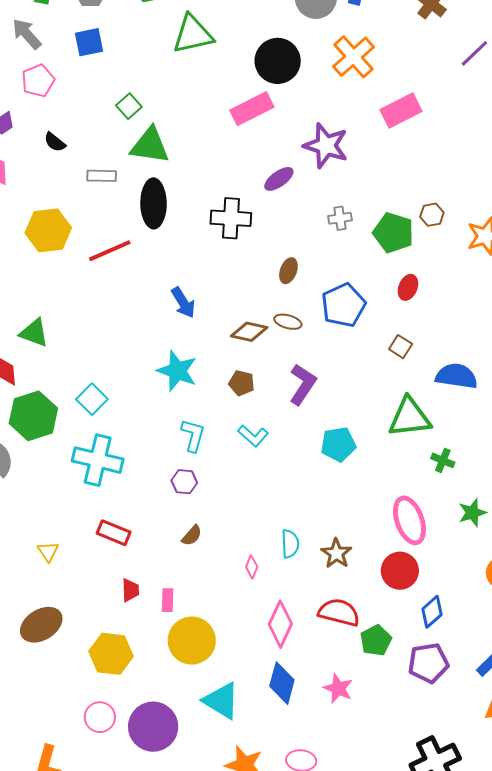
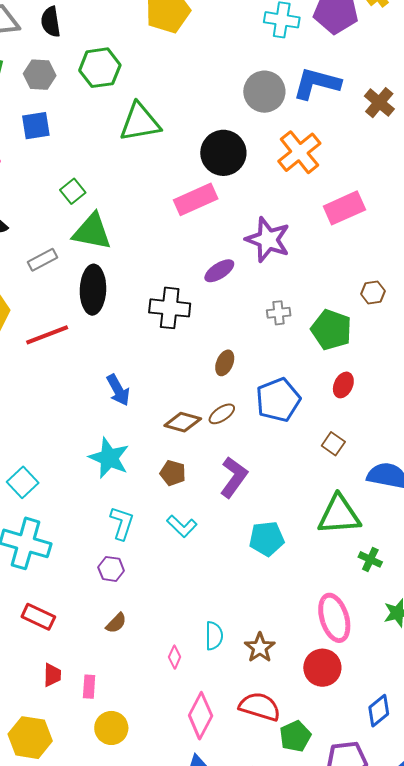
gray rectangle: (102, 176) -> (42, 260), turned -32
brown hexagon: (432, 215) -> (373, 292), moved
brown ellipse: (288, 322) -> (222, 414), turned -52
blue diamond: (432, 612) -> (379, 711), moved
yellow circle: (192, 641) -> (111, 728), size x0.7

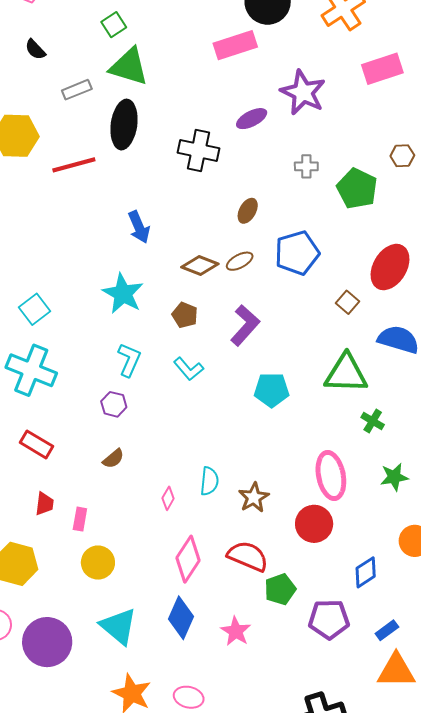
red ellipse: (343, 385) -> (390, 267), moved, size x1.8

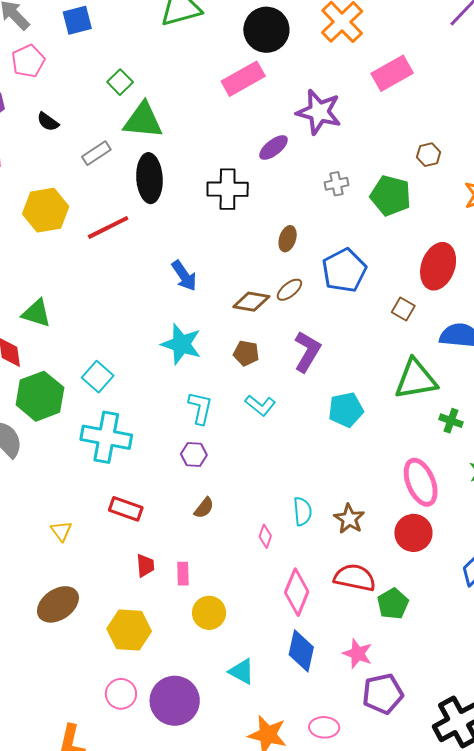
purple pentagon: (329, 619) -> (383, 694), moved
cyan triangle: (119, 626) -> (242, 672), size x0.7

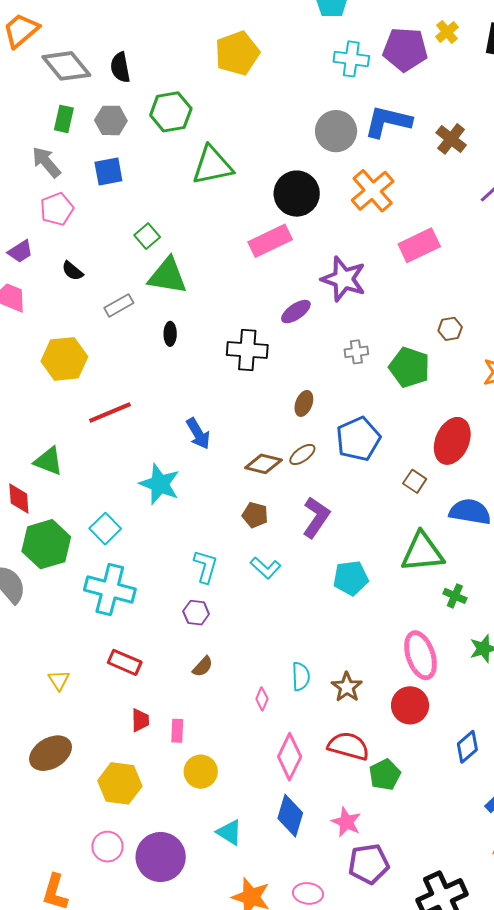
black ellipse: (149, 178) -> (170, 334), size x0.5
red line: (108, 227) -> (110, 412), moved
cyan star: (181, 344) -> (160, 484), moved

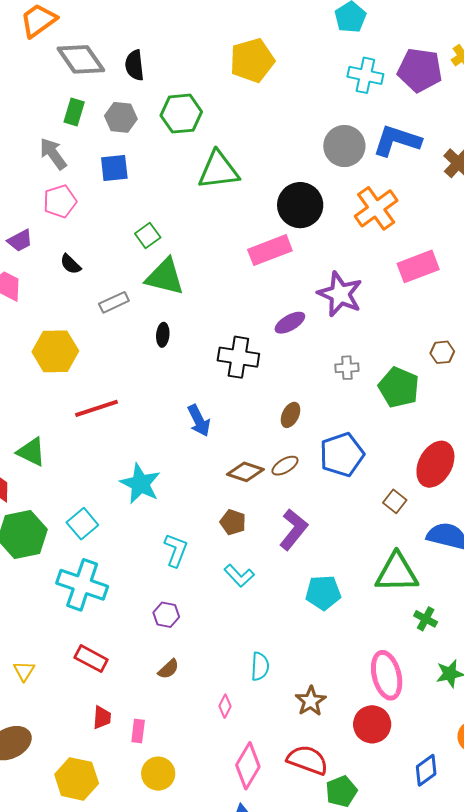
blue arrow: (198, 434) -> (199, 421), moved
cyan L-shape: (206, 567) -> (176, 550), moved
cyan semicircle: (301, 677) -> (260, 666), moved

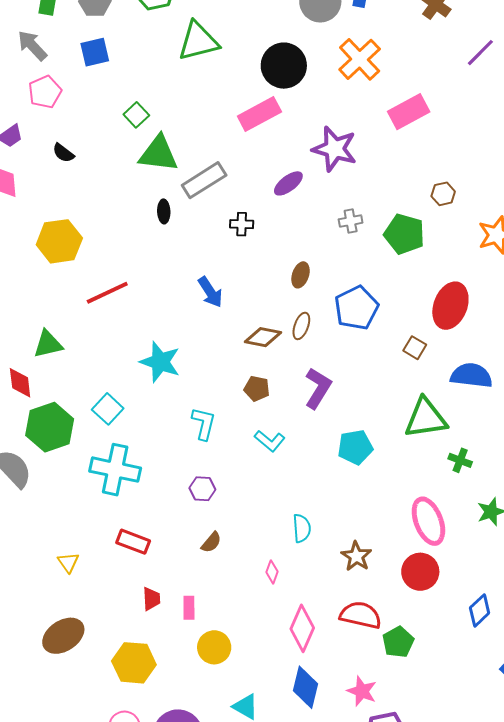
gray rectangle: (114, 302) -> (204, 180), moved, size x1.5
black cross: (238, 357) -> (242, 224), size x0.6
green triangle: (31, 452) -> (48, 344), turned -32
brown ellipse: (285, 466) -> (301, 326), turned -32

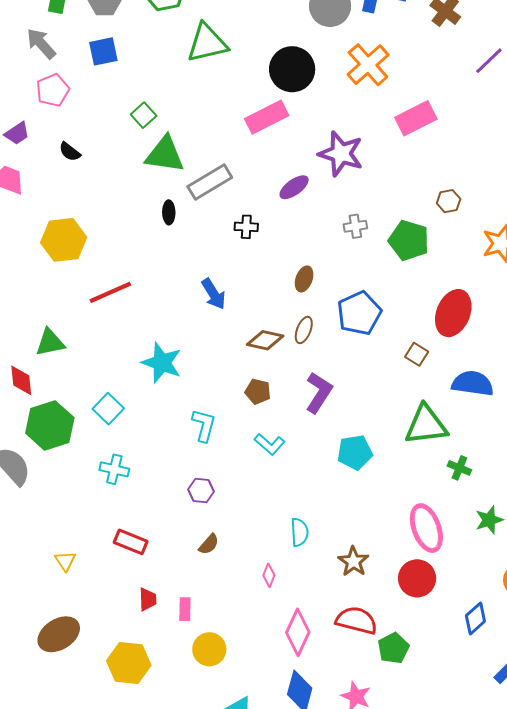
cyan cross: (115, 470) -> (114, 469), size x0.6

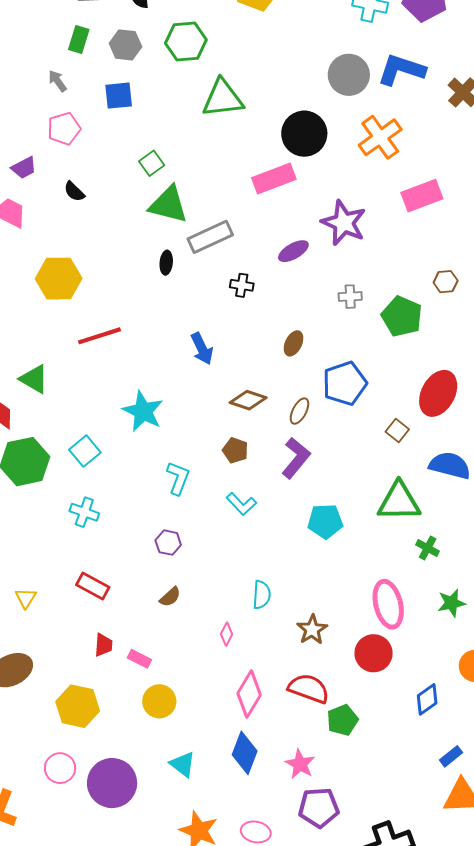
gray arrow: (41, 44) -> (58, 81), size x0.7
brown ellipse: (304, 330) -> (299, 411), moved
green triangle: (50, 342) -> (34, 379), turned 36
pink rectangle: (185, 609) -> (139, 659), turned -70

